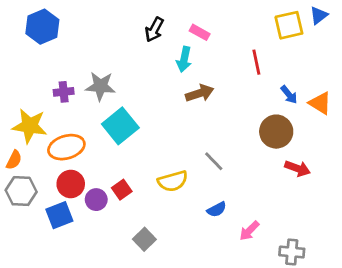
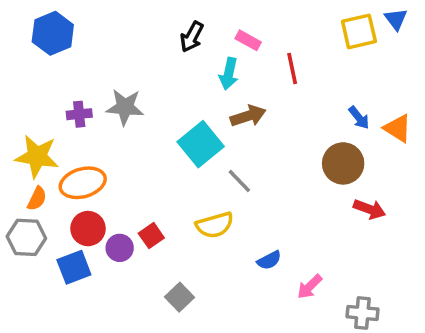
blue triangle: (319, 15) -> (396, 19), turned -30
red line: (256, 62) -> (292, 68), moved
cyan square: (120, 126) -> (201, 144), moved
orange semicircle: (14, 160) -> (37, 199), moved
gray line: (214, 161) -> (239, 181), moved

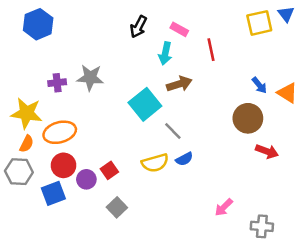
blue semicircle: (269, 260) -> (184, 159), moved
gray square: (179, 297) -> (117, 207), moved

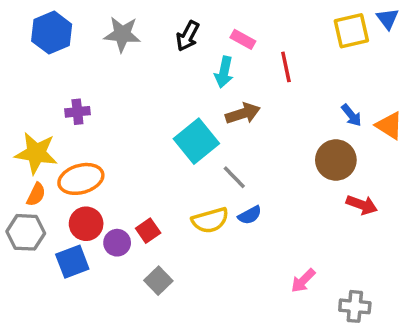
gray star: (90, 78) -> (122, 34), moved

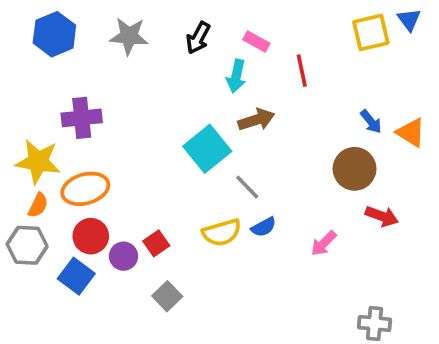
purple cross: (77, 112) -> (82, 118), size x1.5
blue square: (72, 262) -> (76, 276), turned -32
pink arrow: (303, 281) -> (324, 243), moved

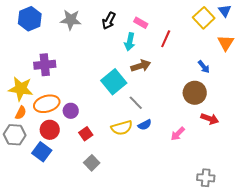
yellow square: (371, 32) -> (204, 18), turned -30
red line: (302, 71) -> (166, 39), turned 36
orange triangle: (411, 132) -> (226, 43), moved, turned 30
purple circle: (124, 256) -> (71, 111), moved

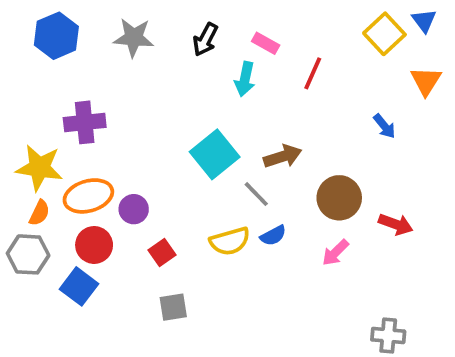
brown arrow: (141, 66) -> (283, 156), moved
brown circle: (195, 93) -> (339, 198), moved
gray square: (92, 163) -> (173, 307), turned 35

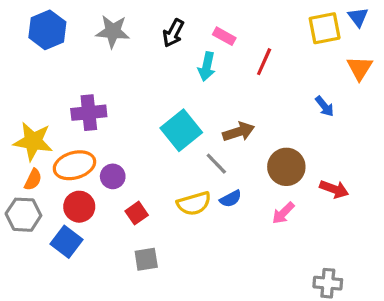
yellow square: (384, 34) -> (325, 28), turned 32
purple cross: (85, 122) -> (89, 113), moved

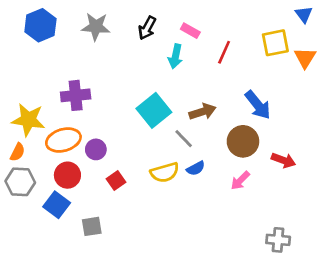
yellow square: (325, 28) -> (275, 43), moved
blue arrow: (325, 106) -> (258, 105), moved, size x1.6
orange semicircle: (33, 180) -> (18, 152), moved
gray square: (146, 259) -> (92, 226), moved

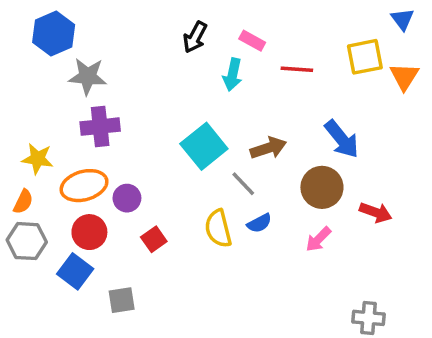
gray star: (96, 27) -> (88, 76), moved
red line: (224, 52) -> (297, 69), turned 70
yellow star: (28, 120) -> (38, 159), size x0.7
yellow semicircle: (165, 172) -> (218, 229), turned 92

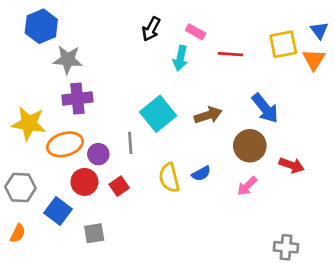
blue triangle: (402, 19) -> (319, 30), moved
yellow star: (38, 159) -> (29, 124), size x1.4
gray line: (243, 184) -> (130, 143), moved, turned 40
orange semicircle: (23, 202) -> (18, 233), moved
red circle: (89, 232) -> (84, 182), moved

